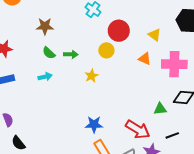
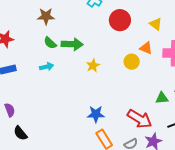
yellow circle: (106, 50) -> (132, 62), moved
green arrow: (71, 54) -> (72, 44), size x1.5

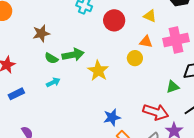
yellow star: (93, 66) -> (98, 71), size x1.5

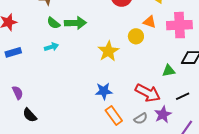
yellow star: (98, 71) -> (108, 51), moved

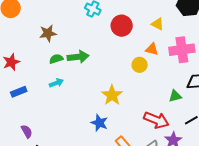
green semicircle: (53, 23) -> (56, 59), turned 128
yellow star: (108, 51) -> (112, 95), moved
blue star: (104, 91) -> (99, 123), moved, turned 30

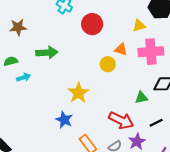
yellow triangle: (158, 24) -> (139, 26), moved, turned -48
green semicircle: (56, 59) -> (11, 61), moved

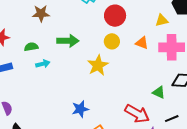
yellow circle: (108, 64) -> (112, 41), moved
yellow star: (78, 93) -> (98, 65), moved
green triangle: (141, 98) -> (159, 92), turned 32
blue star: (64, 120) -> (80, 109), turned 30

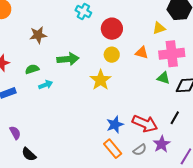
green triangle: (159, 92) -> (163, 78), moved
blue star: (80, 109) -> (115, 125), moved
black line: (172, 119) -> (175, 118), moved, turned -32

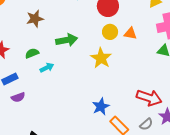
orange triangle: (142, 53) -> (130, 34), moved
blue star: (115, 125) -> (101, 107), moved
purple semicircle: (15, 133) -> (18, 97), moved, turned 104

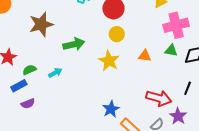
brown star: (35, 19) -> (41, 24), size x1.4
orange triangle: (130, 34) -> (145, 56), moved
green semicircle: (32, 53) -> (29, 70), moved

